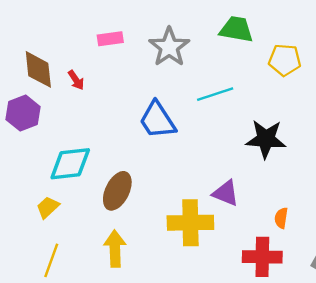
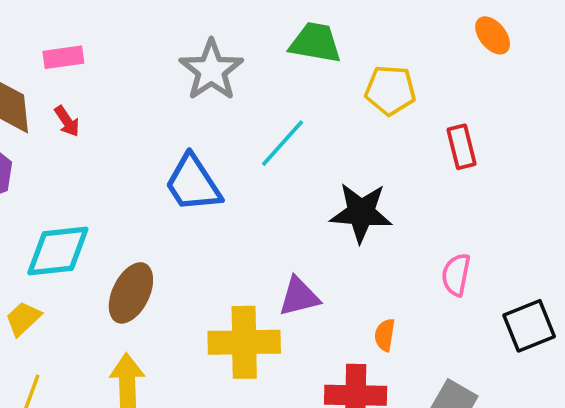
pink rectangle: (110, 39) -> (63, 57), moved
cyan line: (215, 94) -> (283, 143), turned -30
purple triangle: (226, 193) -> (299, 297), turned -36

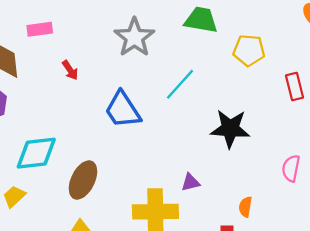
red arrow: (67, 121) -> (70, 70), moved
purple triangle: (299, 297) -> (190, 182), size x0.7

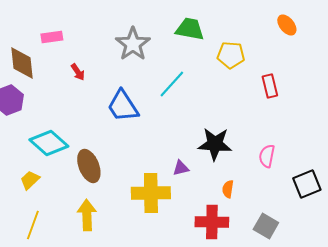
black star: (230, 129) -> (215, 144), moved
cyan diamond: (36, 153) -> (49, 143), turned 48
brown ellipse: (83, 180) -> (89, 166), turned -48

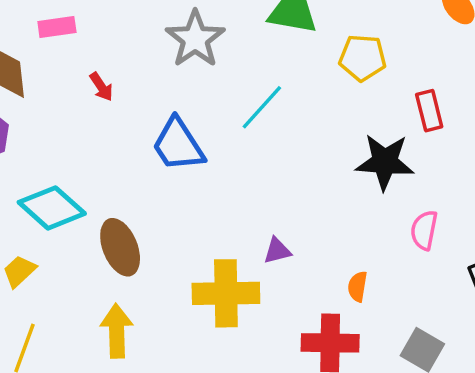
black star: (215, 144) -> (385, 162), moved

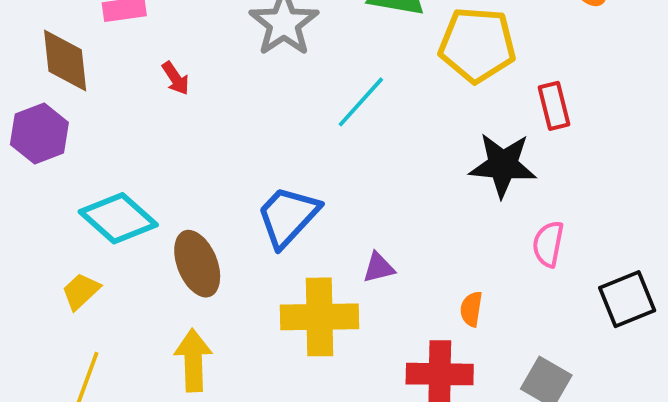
yellow pentagon: (363, 58) -> (477, 45), size x1.4
blue trapezoid: (178, 145) -> (288, 216), moved, turned 76

